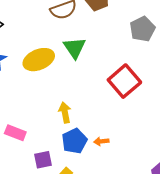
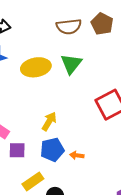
yellow arrow: (65, 112) -> (49, 121), turned 30
purple square: (43, 160) -> (17, 150), moved

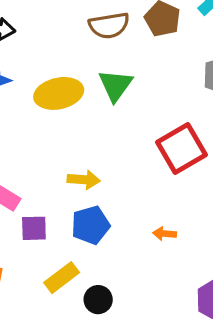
yellow arrow: (49, 121) -> (84, 180), turned 66
orange arrow: (77, 155) -> (165, 234), moved

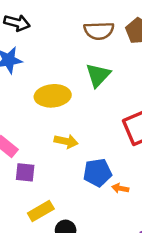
yellow ellipse: (59, 93) -> (53, 96), moved
blue pentagon: (91, 225) -> (97, 173), moved

